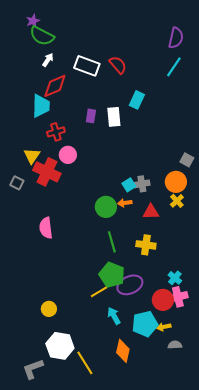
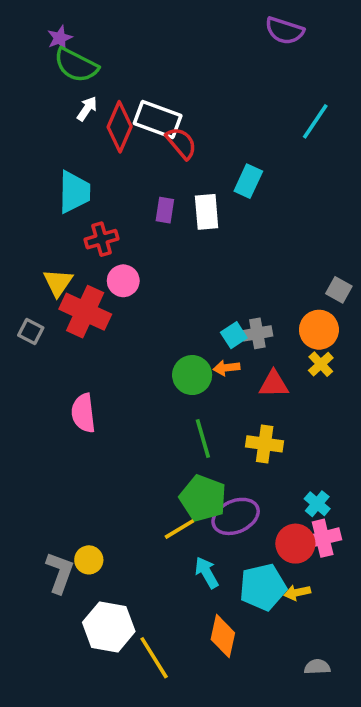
purple semicircle: (176, 38) -> (285, 31), moved, turned 95
red semicircle: (118, 65) -> (181, 143), moved
red diamond: (55, 86) -> (120, 127), moved, turned -44
gray semicircle: (175, 345) -> (317, 667), moved
gray L-shape: (33, 369) -> (60, 573), moved, turned 130

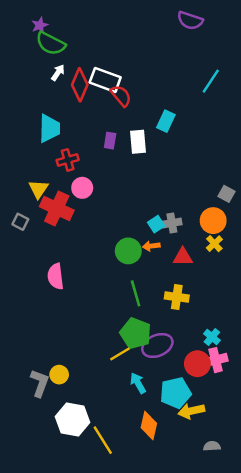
yellow arrow: (297, 593) -> (191, 411), moved, size x1.5

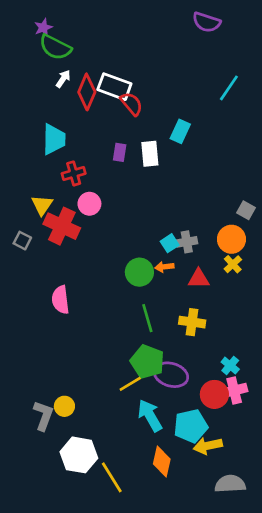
purple ellipse: (157, 345) -> (171, 375), turned 40
cyan arrow: (138, 383) -> (150, 415), size x1.4
gray semicircle: (212, 446) -> (230, 484), size x1.6

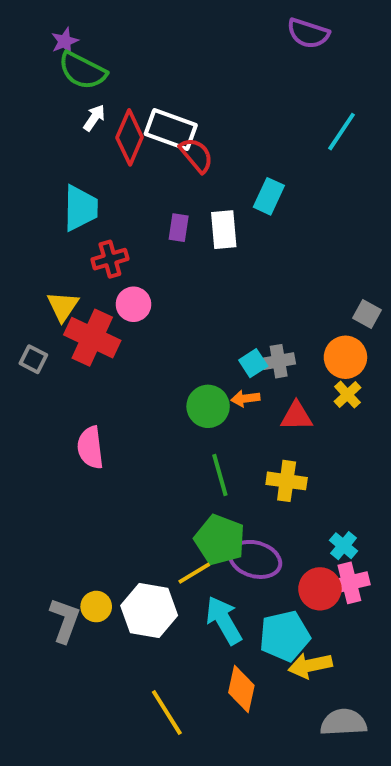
white hexagon: (79, 455) -> (149, 610), moved

